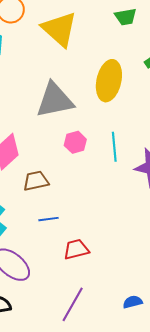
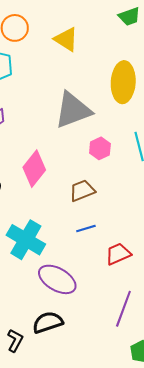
yellow triangle: (59, 29) -> (66, 39), size x0.7
brown trapezoid: (36, 181) -> (82, 191), moved

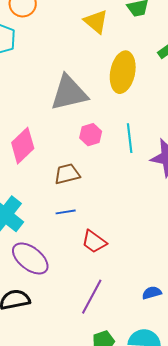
yellow triangle: (66, 39) -> (96, 22), moved
red trapezoid: (118, 254) -> (94, 242), turned -128

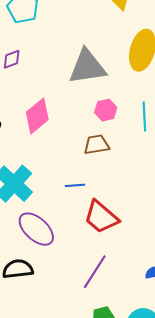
brown trapezoid: (67, 174) -> (97, 145), moved
red trapezoid: (94, 242) -> (101, 217), size x1.4

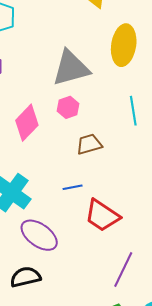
pink hexagon: (106, 110) -> (68, 107), moved
purple line: (95, 272) -> (123, 270), moved

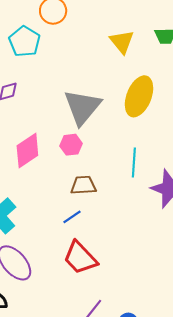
gray triangle: (71, 68) -> (82, 107), turned -48
blue line: (73, 187) -> (72, 217), moved, turned -36

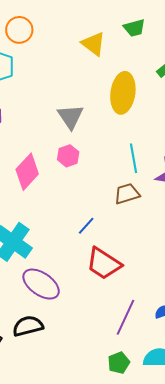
gray triangle: (82, 107) -> (70, 117), size x0.7
brown trapezoid: (83, 185) -> (127, 194), moved

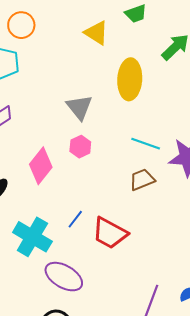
cyan line: (133, 158) -> (146, 144), turned -56
blue line: (86, 226) -> (75, 219), moved
red trapezoid: (104, 264) -> (110, 233), moved

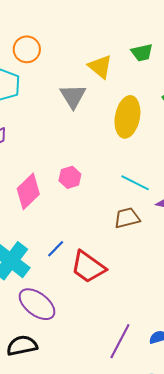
gray triangle: (79, 107) -> (73, 96), moved

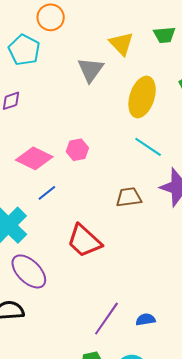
cyan line: (135, 183) -> (148, 147), moved
pink diamond: (28, 191) -> (34, 158), turned 63
blue line: (56, 249) -> (47, 193), moved

